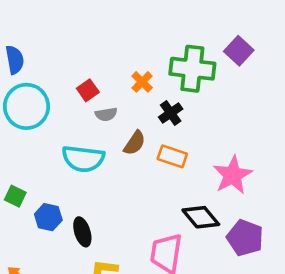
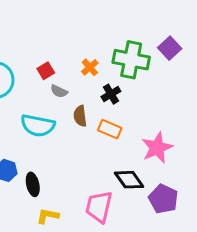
gray semicircle: (106, 114) -> (59, 91), turned 30
brown semicircle: (135, 143) -> (80, 116), turned 135

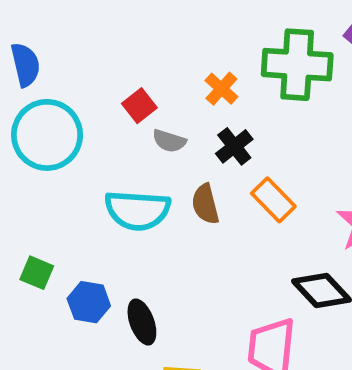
black cross: (111, 94) -> (234, 146), moved
brown semicircle: (80, 116) -> (205, 204), moved
orange rectangle: (110, 129) -> (273, 200), turned 30

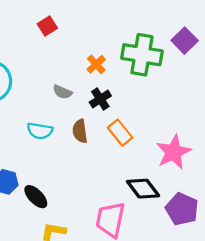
red square: (139, 106) -> (47, 26), moved
cyan semicircle: (137, 210) -> (40, 131), size x0.7
black ellipse: (142, 322) -> (36, 197), turned -30

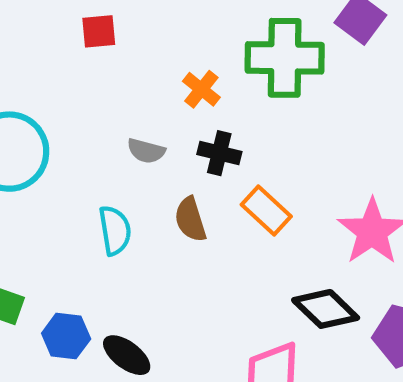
red square: (47, 26) -> (99, 31), turned 36
black cross: (100, 99) -> (219, 153), turned -35
cyan semicircle: (40, 131) -> (115, 230), turned -100

